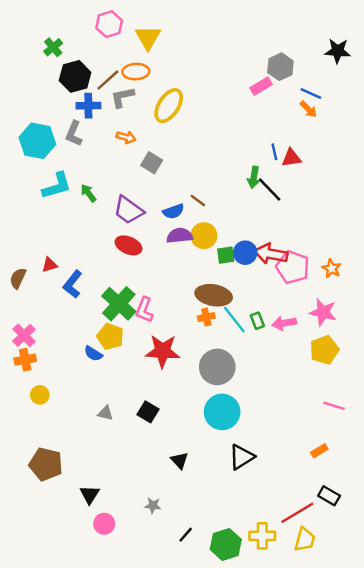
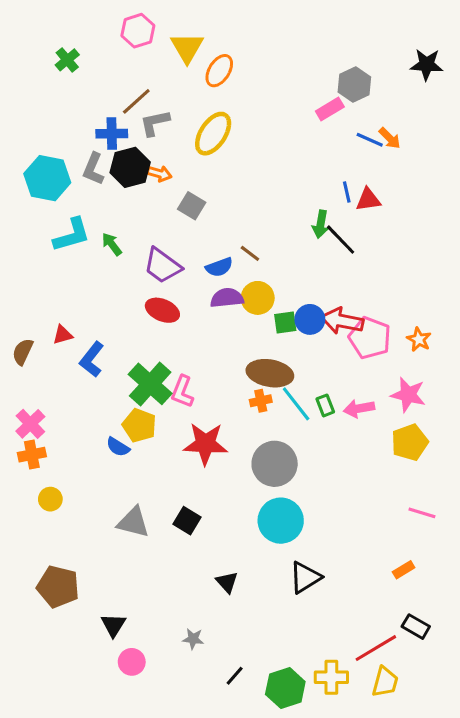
orange ellipse: (136, 72) -> (219, 71), moved, turned -55
black hexagon: (75, 76) -> (130, 167), moved
blue line: (311, 93) -> (370, 140), moved
gray triangle: (105, 413) -> (133, 522), size x1.6

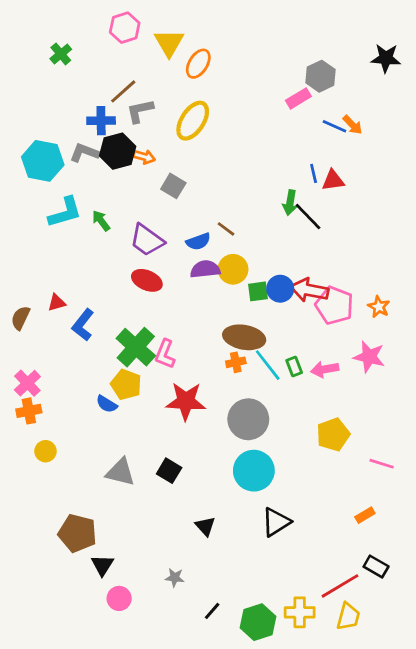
gray L-shape: (93, 169) -> (84, 153), turned 88
yellow pentagon: (410, 442) -> (333, 435), moved
brown pentagon: (58, 587) -> (77, 533), moved

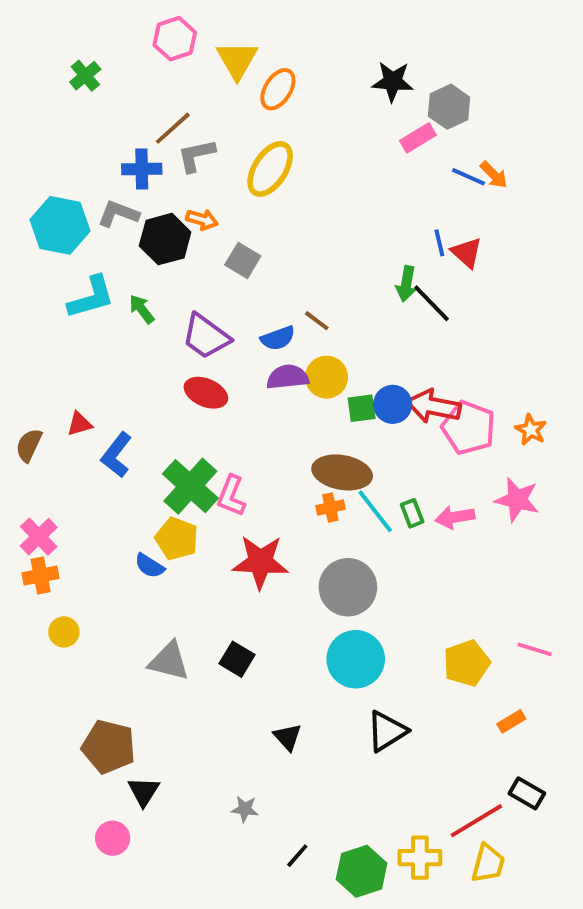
black star: (386, 58) -> (393, 81), moved
black hexagon: (118, 151) -> (165, 239), moved
red triangle: (333, 180) -> (467, 253), turned 50
yellow pentagon: (333, 435) -> (467, 663), moved
pink circle: (119, 598) -> (113, 838), moved

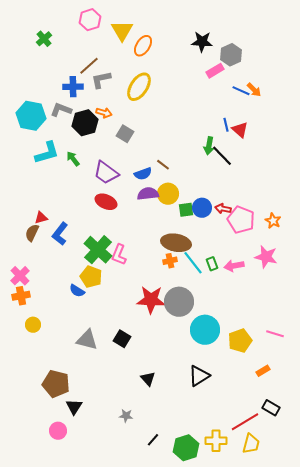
red arrow: (434, 406) -> (223, 209), size x0.6
brown semicircle: (29, 445) -> (32, 233), moved
red star: (260, 562) -> (151, 300), moved
cyan circle: (356, 659) -> (205, 330), moved

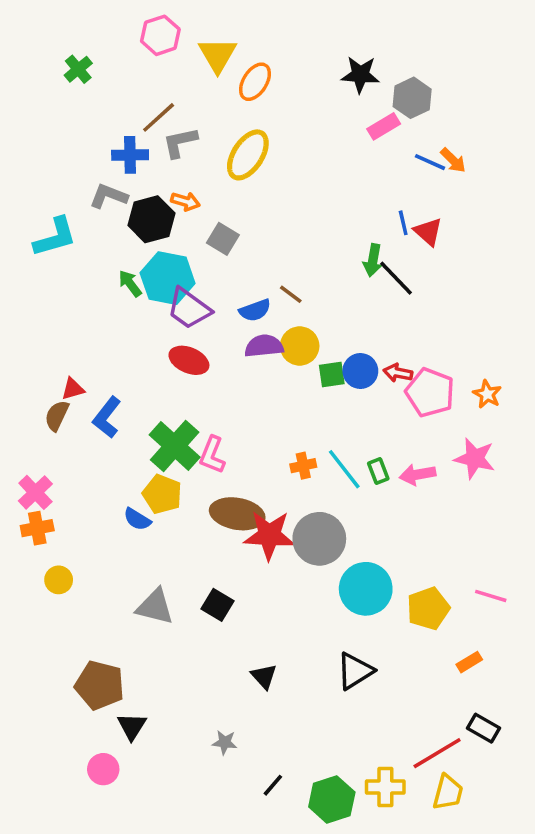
cyan hexagon: (31, 116) -> (168, 278), moved
cyan L-shape: (47, 153) -> (55, 237), moved
brown ellipse: (176, 243) -> (237, 514), moved

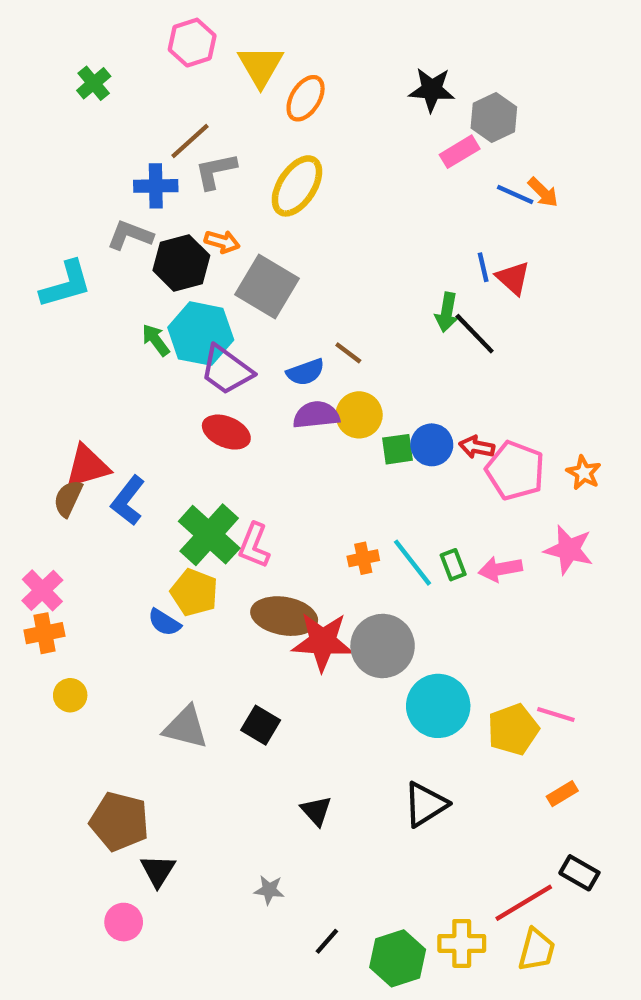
gray square: (223, 239) -> (267, 287), size x1.6
red triangle: (73, 389) -> (87, 466), size x1.6
pink line: (491, 596) -> (556, 714), moved

